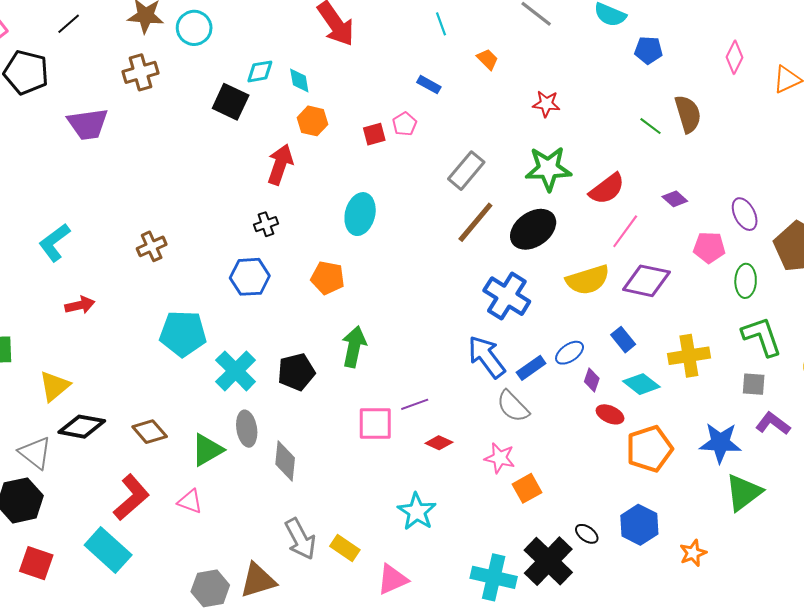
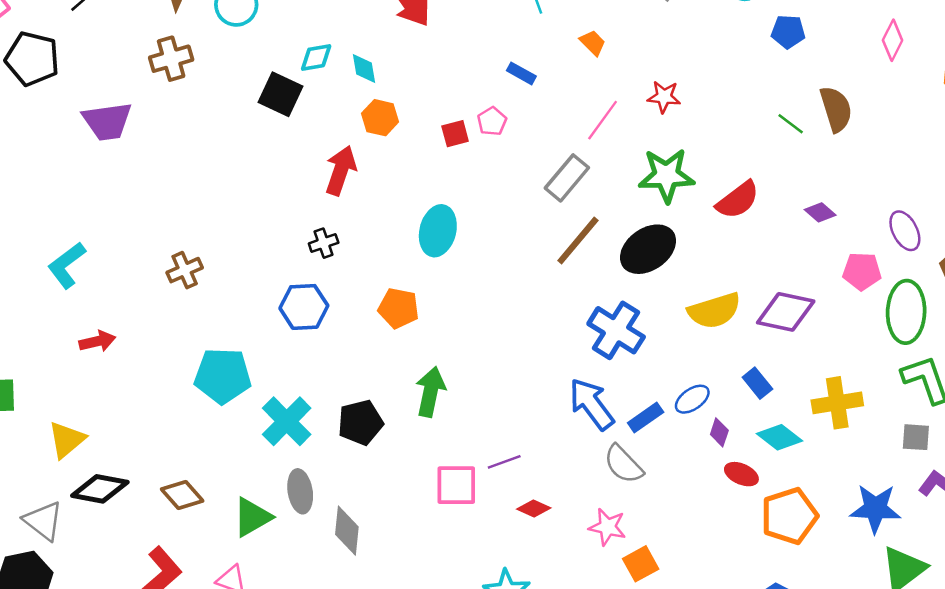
pink line: (625, 231) -> (603, 120), moved
green ellipse: (746, 281) -> (906, 312), size x1.5

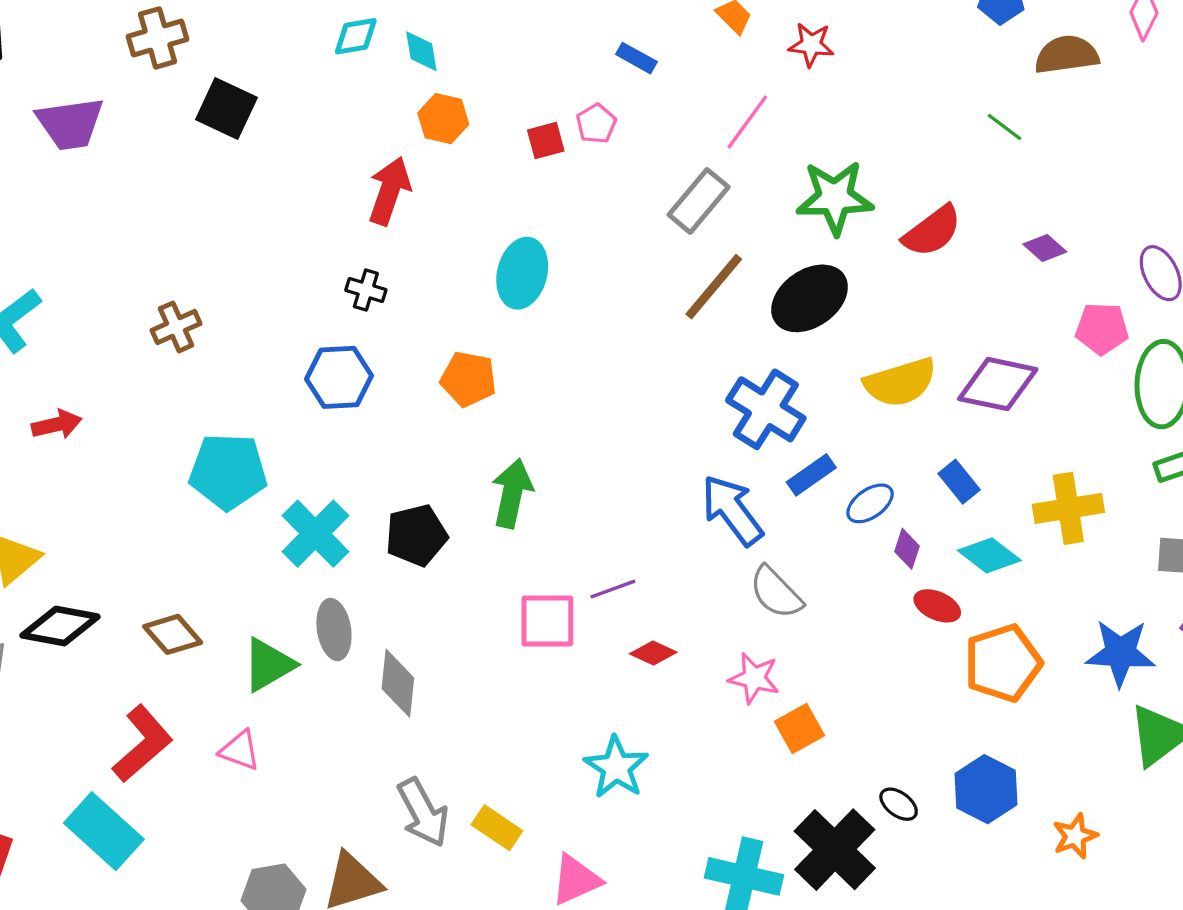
black square: (281, 94) -> (226, 109), moved
red star: (664, 97) -> (811, 45), moved
brown semicircle: (836, 109) -> (1067, 55), moved, turned -81
black cross: (324, 243) -> (366, 290), turned 36
blue rectangle: (646, 418) -> (811, 475), moved

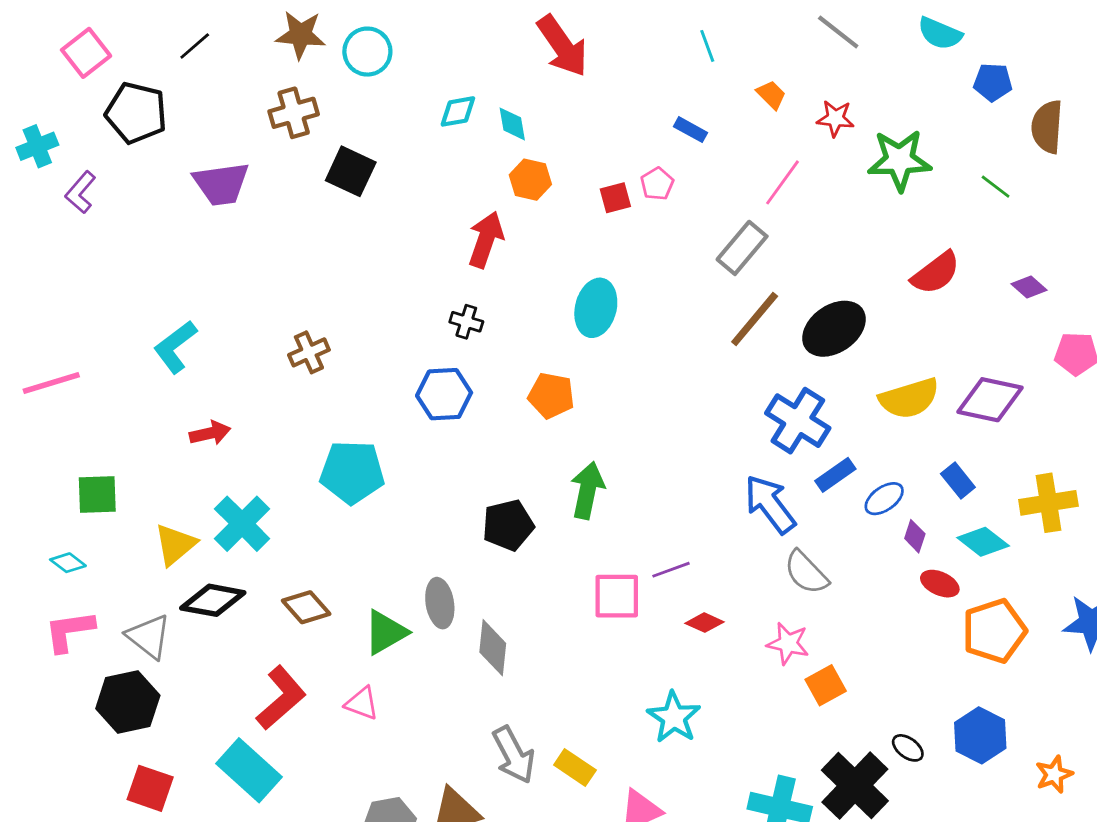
brown semicircle: (1067, 55) -> (1047, 127), turned -78
green star: (835, 198) -> (899, 160), moved
cyan cross: (315, 534) -> (242, 524), moved

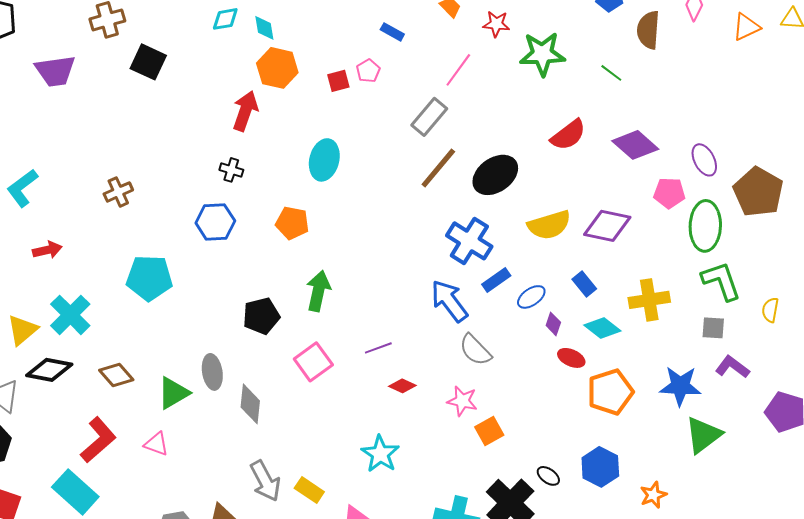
orange hexagon: (530, 180) -> (277, 68), size x1.4
purple diamond: (1029, 287) -> (635, 145), size x1.8
pink square: (617, 596) -> (313, 362), moved, turned -36

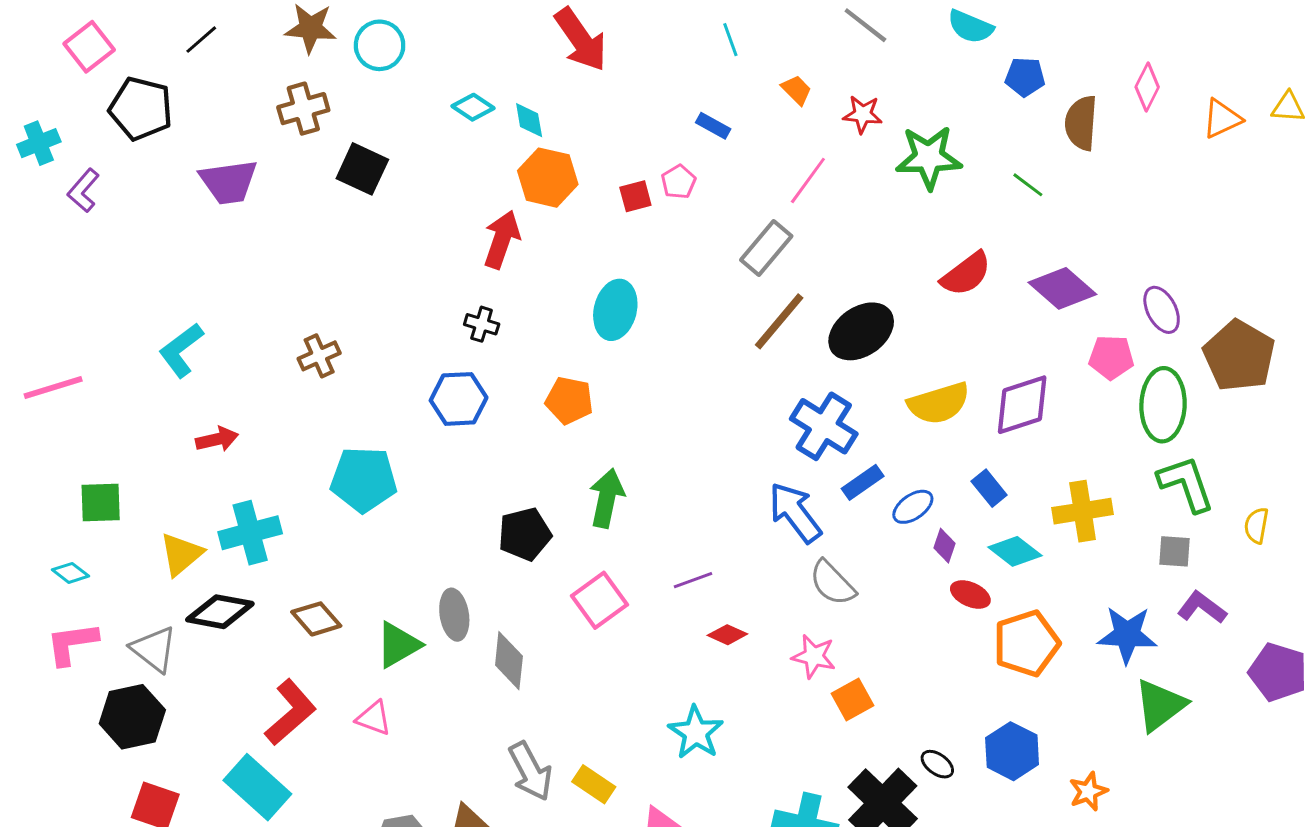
cyan diamond: (225, 19) -> (473, 107), turned 44
purple diamond: (607, 226) -> (1022, 405), turned -30
cyan cross: (70, 315) -> (250, 533), turned 30

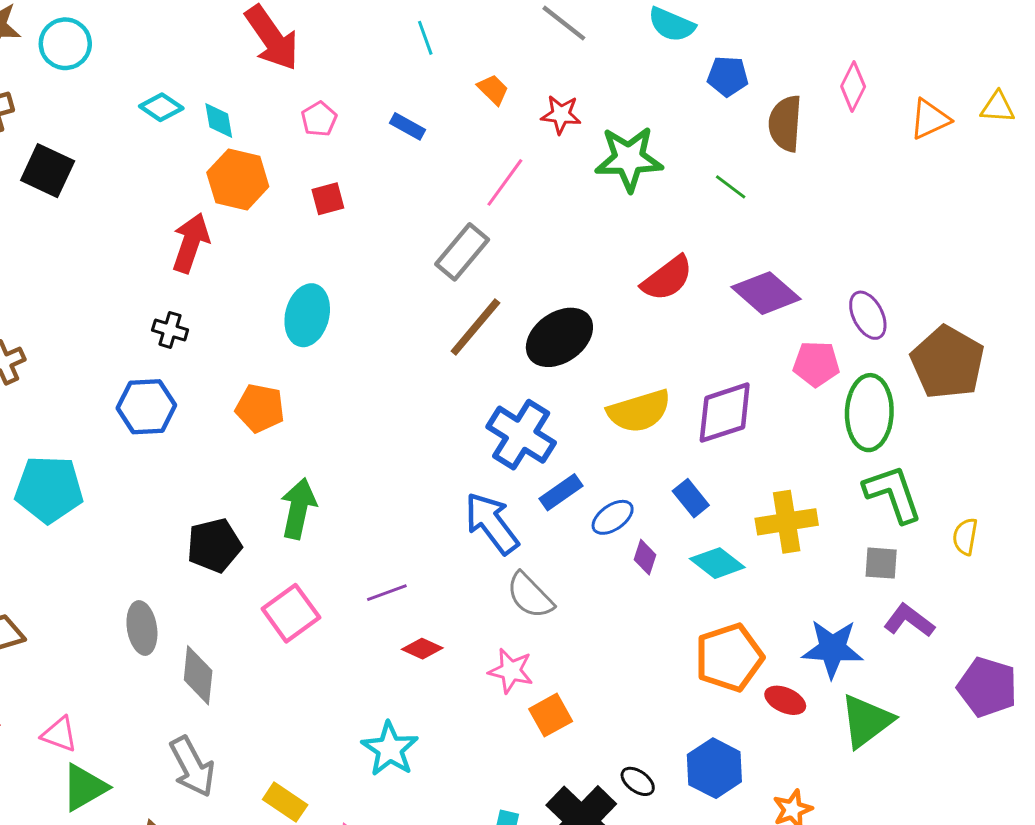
pink pentagon: (679, 182) -> (319, 119), moved
red ellipse: (970, 594) -> (785, 700), moved
green triangle: (398, 645) -> (84, 787), moved
gray arrow: (530, 771) -> (192, 767), moved

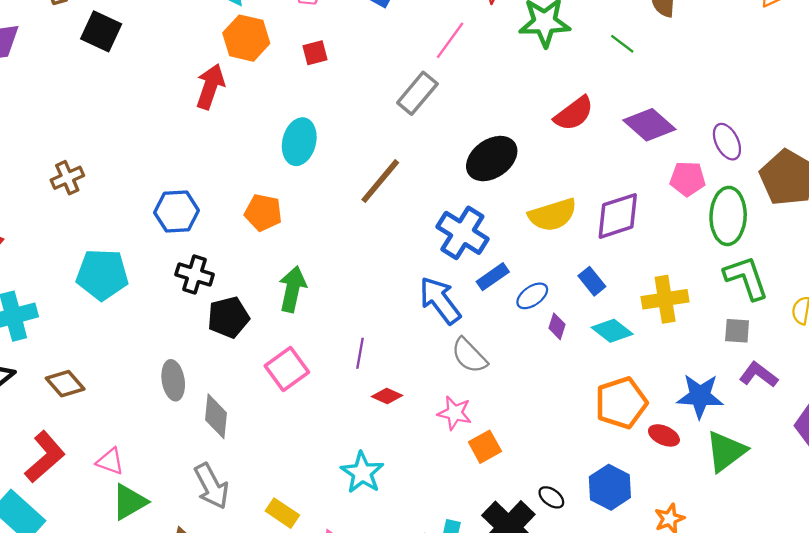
brown line: (475, 327) -> (380, 181), moved
black cross: (170, 330) -> (195, 274), moved, size x1.4
purple line: (387, 593) -> (360, 353), turned -60

